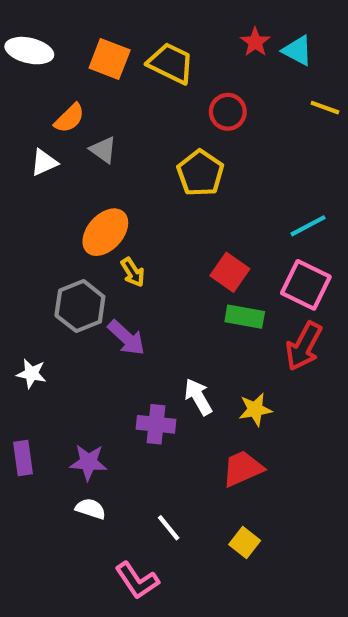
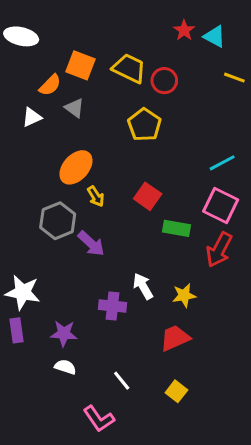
orange square: (110, 59) -> (81, 65), moved
yellow trapezoid: (171, 63) -> (129, 68), moved
red square: (230, 272) -> (148, 196), moved
white star: (31, 374) -> (23, 292), moved, size x1.6

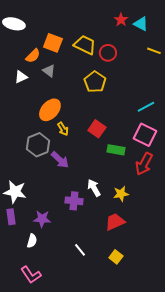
white semicircle: (65, 367) -> (32, 241), moved, turned 88
pink L-shape: (99, 419) -> (31, 275), moved

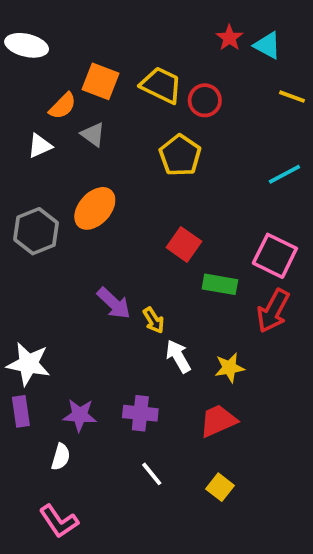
cyan line: (146, 107) -> (284, 174), moved
yellow arrow: (63, 129) -> (154, 320), moved
gray hexagon: (38, 145) -> (36, 231), moved
purple cross: (74, 201) -> (140, 413), moved

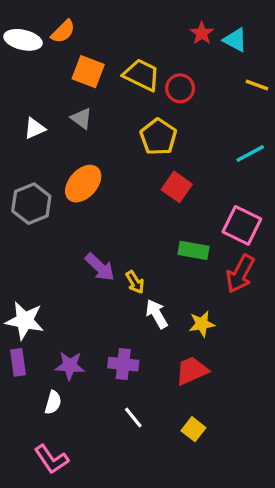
orange semicircle: (63, 106) -> (63, 31), moved
red square: (184, 244) -> (177, 187), moved

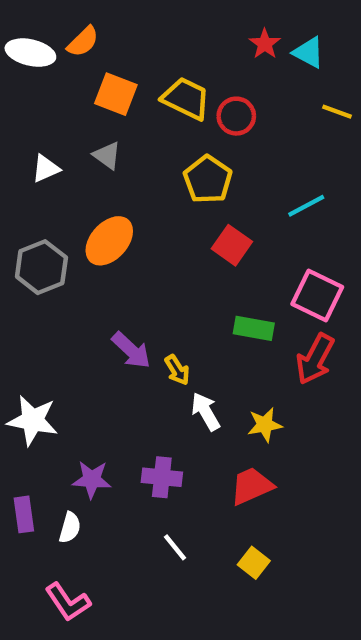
cyan line: (250, 153) -> (306, 206), moved
purple rectangle: (18, 362) -> (24, 514), moved

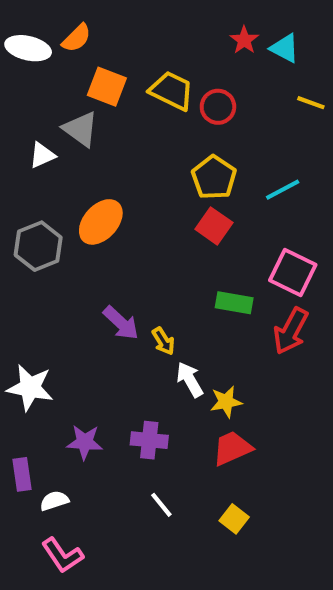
gray triangle: (107, 155) -> (81, 129), moved, size x1.4
yellow pentagon: (208, 180) -> (214, 177), moved
yellow star: (265, 425) -> (226, 402), moved
white semicircle: (70, 528) -> (54, 501), moved, turned -124

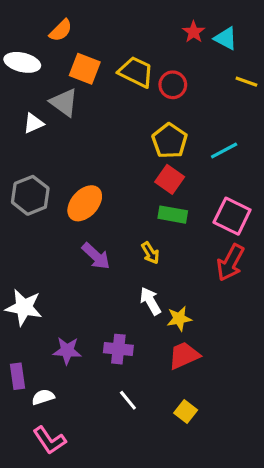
white ellipse: (28, 48) -> (22, 62), moved
orange ellipse: (101, 222) -> (85, 203), moved
green rectangle: (234, 303) -> (173, 215), moved
yellow arrow: (163, 341) -> (150, 253), moved

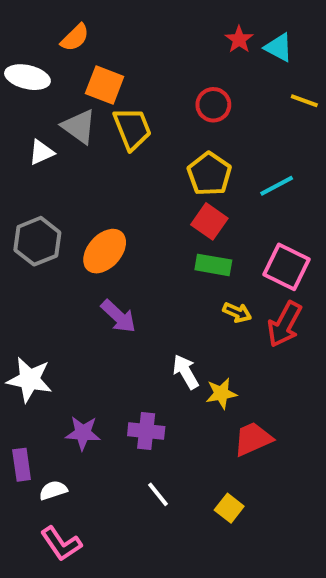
yellow trapezoid: (136, 72) -> (132, 129), moved, turned 42
yellow arrow: (150, 253) -> (237, 312), moved, turned -35
red trapezoid: (184, 355) -> (253, 439), moved

